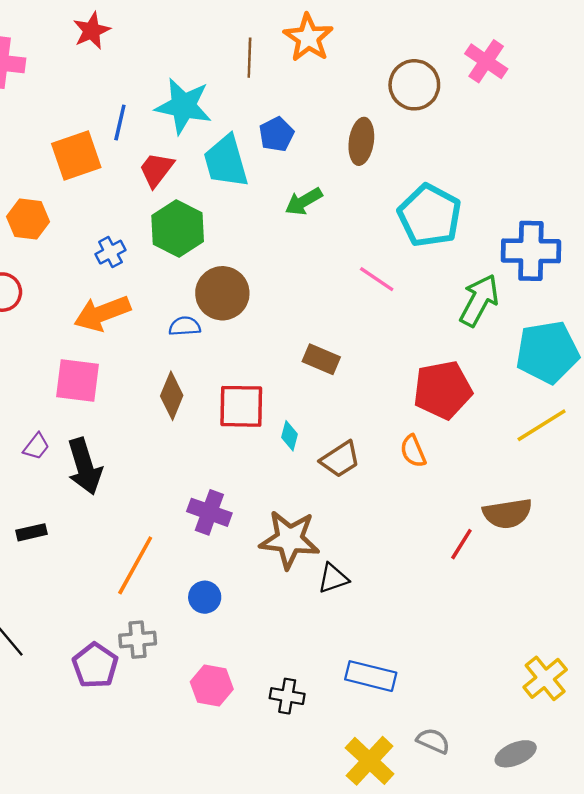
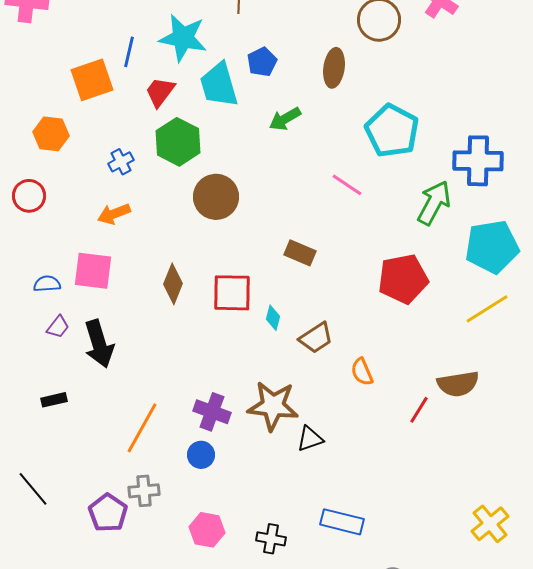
orange arrow: (102, 313) -> (114, 214), size x0.7
blue semicircle: (185, 326) -> (47, 284), moved
orange semicircle: (413, 451) -> (362, 372), moved
purple cross: (209, 512) -> (212, 412), moved

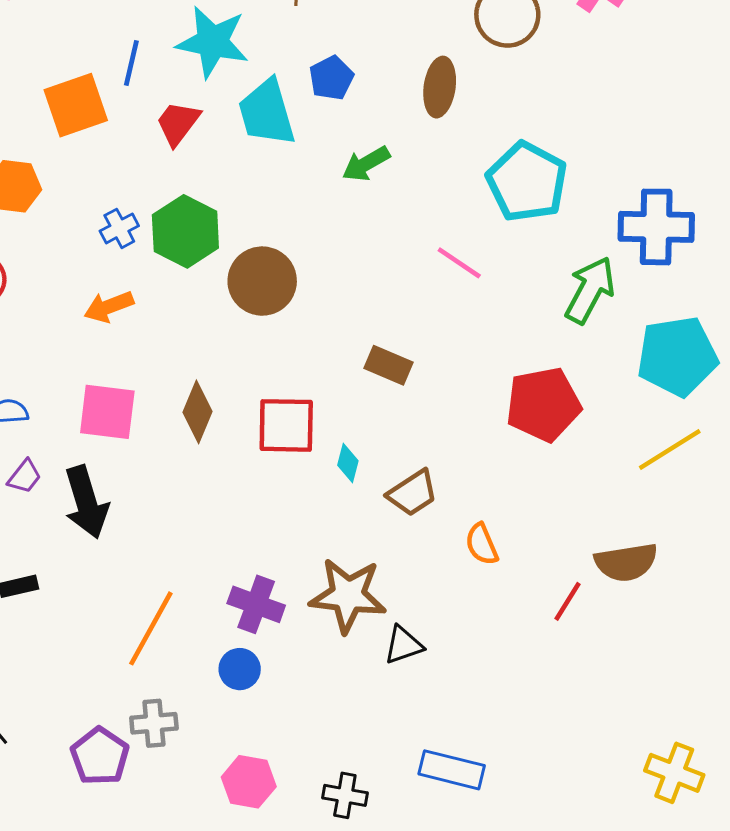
green hexagon: (178, 142) -> (185, 231), moved
pink square: (93, 271) -> (107, 412), moved
yellow cross: (490, 524) -> (674, 773), turned -30

